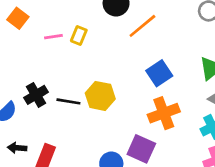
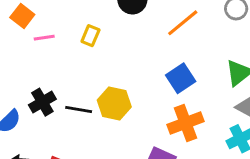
orange line: (142, 26) -> (183, 23), moved
pink line: (53, 37) -> (44, 38), moved

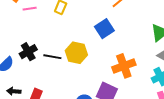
blue square: (181, 78) -> (104, 29), moved

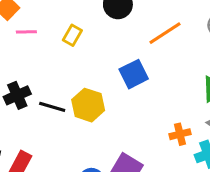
orange cross: (124, 66) -> (180, 134), moved, size x0.6

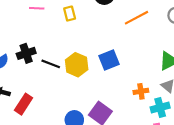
yellow rectangle: (72, 35) -> (70, 14), turned -48
blue square: (134, 74) -> (109, 60), moved

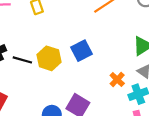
orange cross: (141, 91) -> (117, 79), turned -32

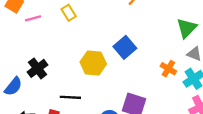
black line: (22, 60) -> (70, 97), moved

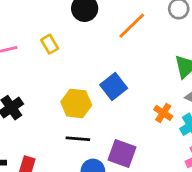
black line: (70, 97) -> (78, 139), moved

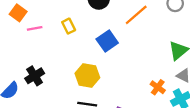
blue square: (114, 86) -> (107, 41), moved

